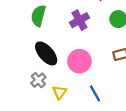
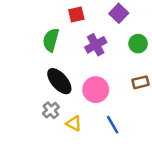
yellow triangle: (59, 92) -> (74, 124), turned -40

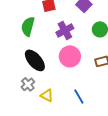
pink circle: (96, 90) -> (70, 56), moved

